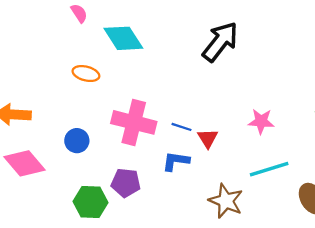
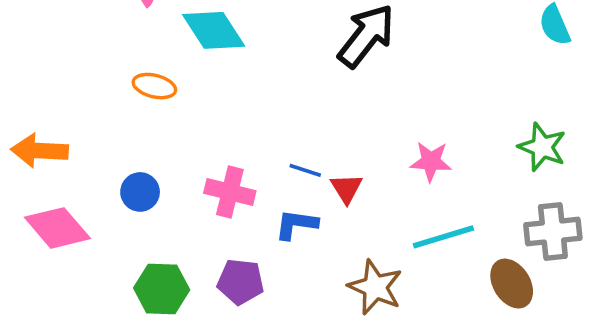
pink cross: (134, 122) -> (230, 192), moved, size x0.7
purple pentagon: (126, 183) -> (241, 282), moved

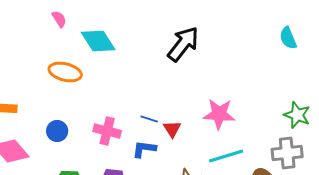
orange ellipse: (154, 86) -> (65, 72), size x1.4
green star: (542, 147) -> (297, 115), moved
pink star: (431, 161) -> (219, 114), size x1.4

